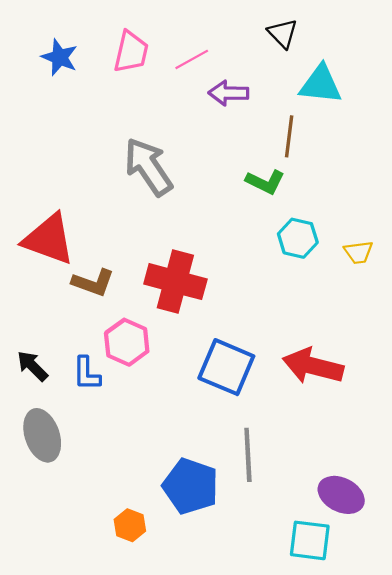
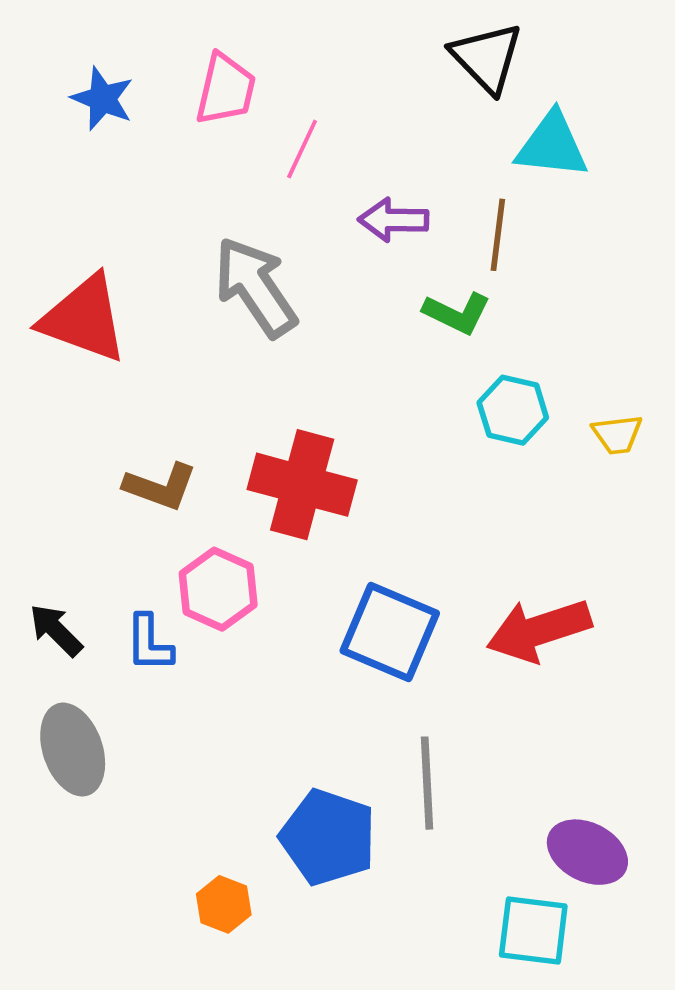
black triangle: (283, 33) -> (487, 58), size x1.4
pink line: (192, 59) -> (302, 149), moved, turned -36
purple arrow: (228, 93) -> (393, 220), moved
red triangle: (49, 239) -> (84, 319), moved
red arrow: (313, 366) -> (539, 630), turned -32

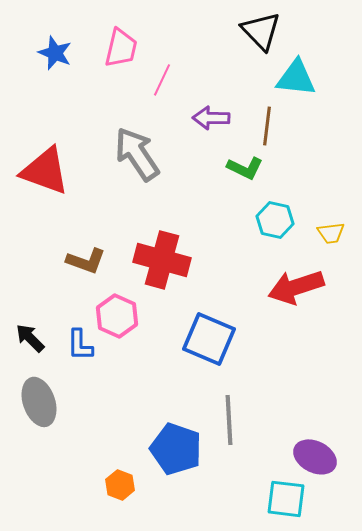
red arrow: (539, 630) -> (296, 287), moved

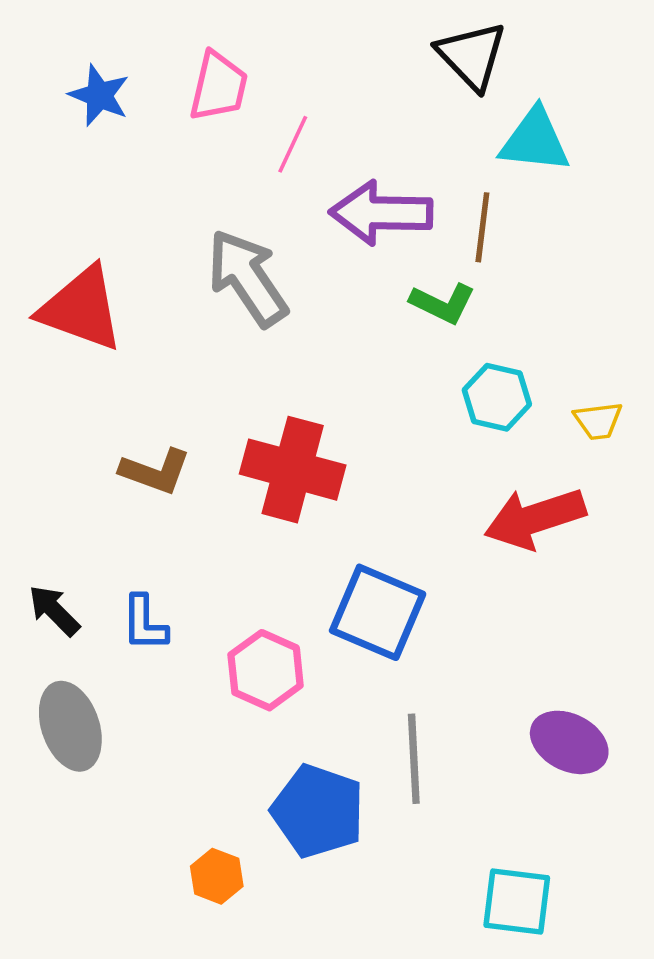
purple arrow: (211, 118) -> (381, 213), size x1.5
pink hexagon: (117, 316) -> (266, 670), moved
purple ellipse: (315, 457) -> (569, 742), moved

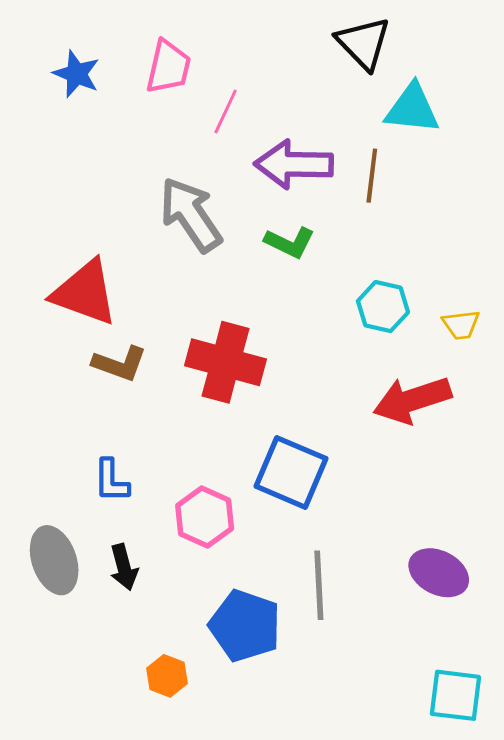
green L-shape: (443, 303) -> (290, 242), moved
red triangle: (81, 309) -> (85, 293), moved
black arrow: (54, 611) -> (124, 567), moved, turned -150
cyan square: (517, 901) -> (455, 695), moved

